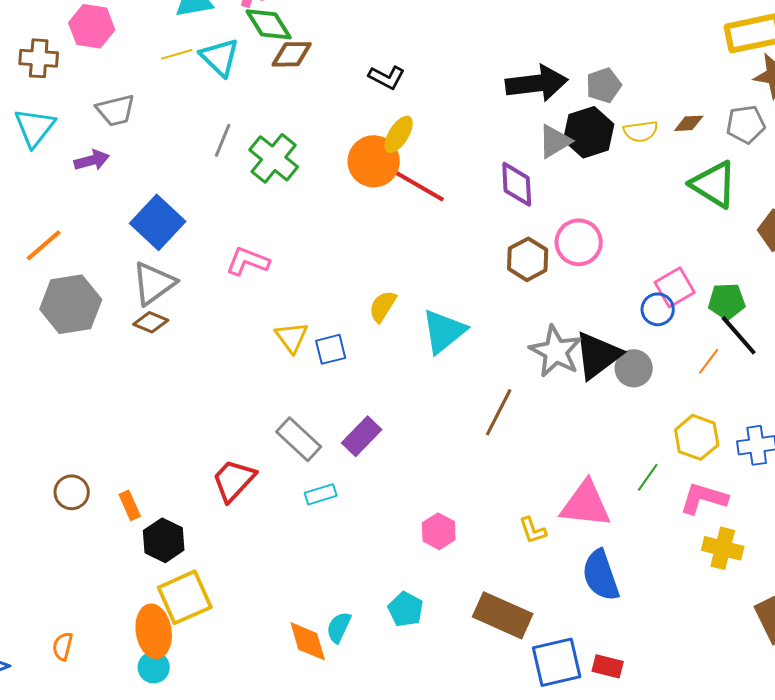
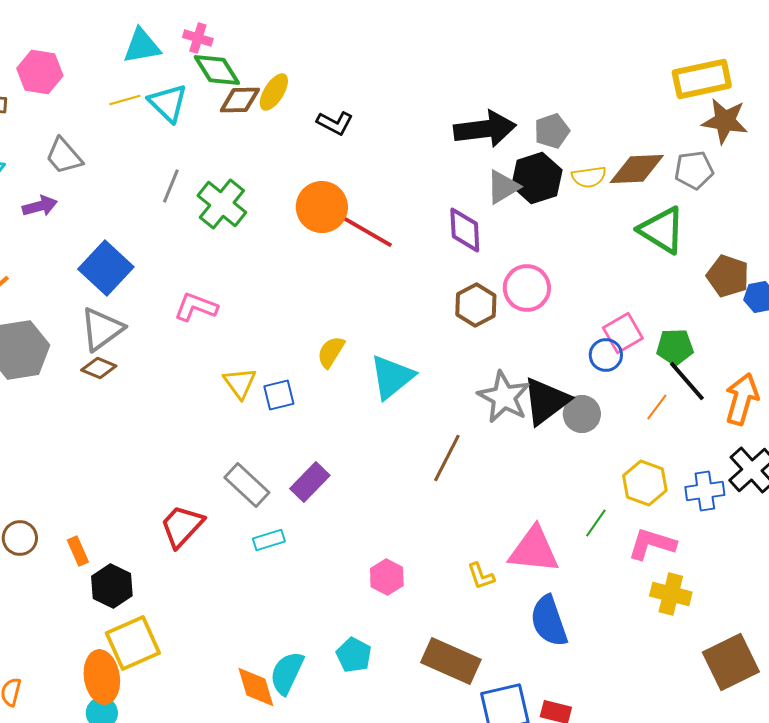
gray trapezoid: (116, 110) -> (64, 156), turned 63
brown diamond: (689, 123) -> (637, 169), size x1.8
yellow ellipse: (399, 134) -> (274, 92), moved
cyan semicircle: (339, 627) -> (287, 673), size x1.4

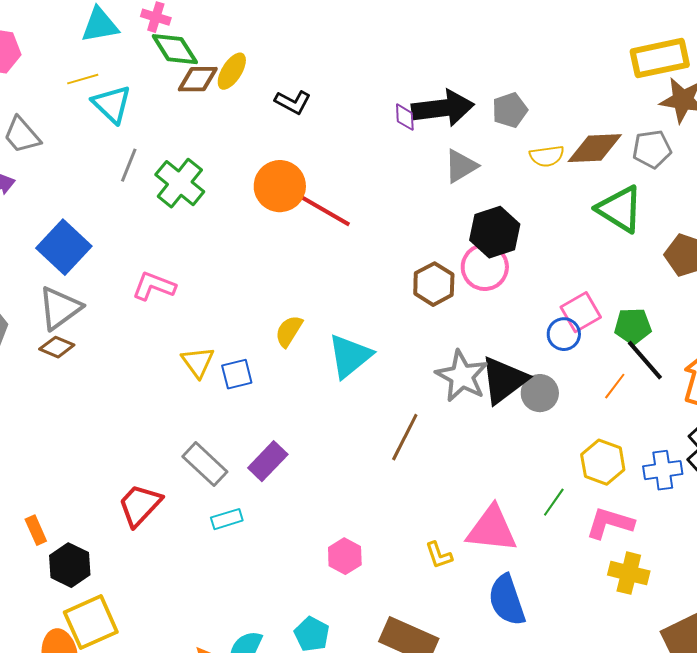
cyan triangle: (168, 103) -> (112, 104), moved
black hexagon: (537, 178) -> (495, 232), moved
purple diamond: (465, 230) -> (405, 117), moved, size x0.6

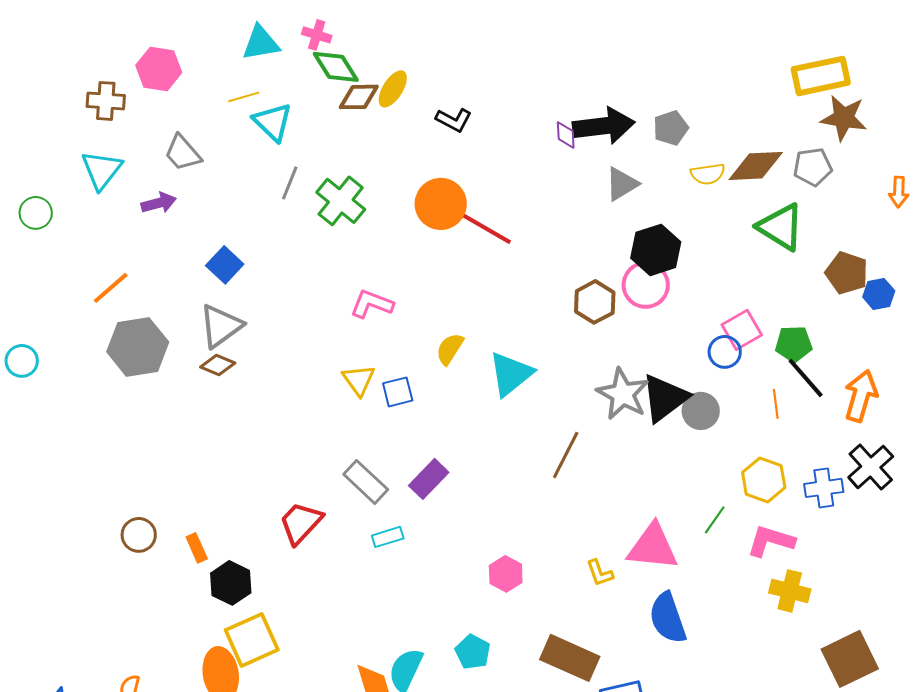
blue square: (64, 247) -> (225, 265), size x0.7
pink L-shape: (154, 286) -> (372, 304), moved
orange line: (615, 386) -> (776, 404), turned -44

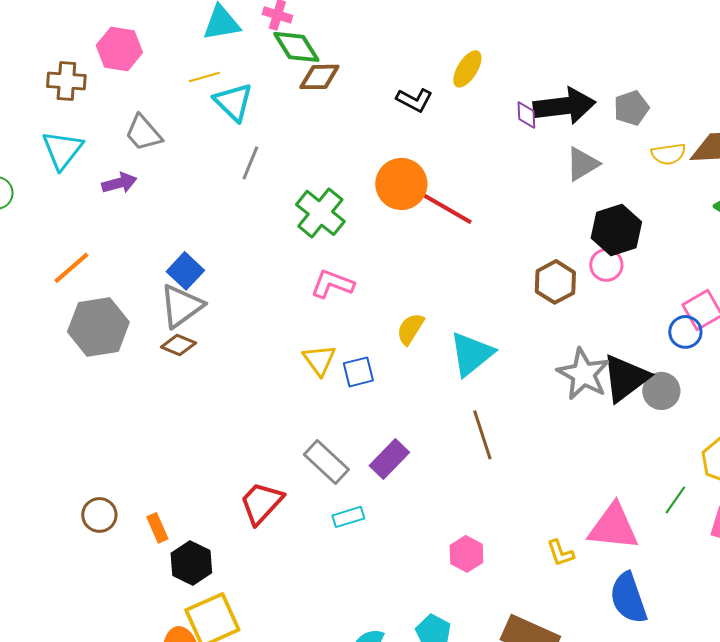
yellow ellipse: (393, 89) -> (467, 69), moved
green cross: (341, 201) -> (320, 213), moved
blue square: (225, 265) -> (185, 271), moved
pink circle: (646, 285) -> (606, 265), size x0.7
brown line: (566, 455) -> (482, 435), moved, turned -45

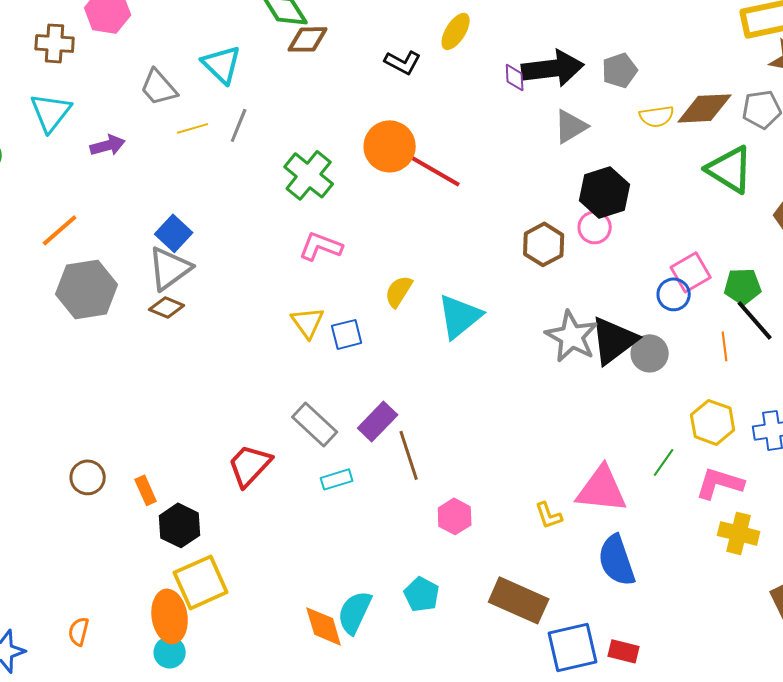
yellow line: (204, 77) -> (193, 128), moved
gray trapezoid: (143, 133) -> (159, 87), moved
brown line: (482, 435) -> (409, 455), moved

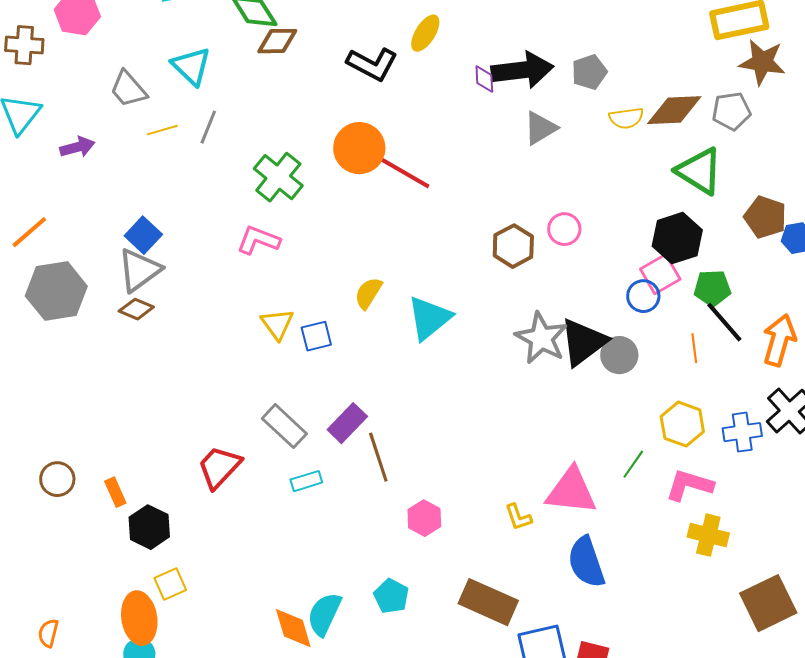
black L-shape: (403, 62) -> (372, 64), size x1.4
black hexagon: (605, 192) -> (677, 238), moved
pink L-shape: (321, 246) -> (258, 240), moved
yellow square: (201, 582) -> (170, 584), size x0.6

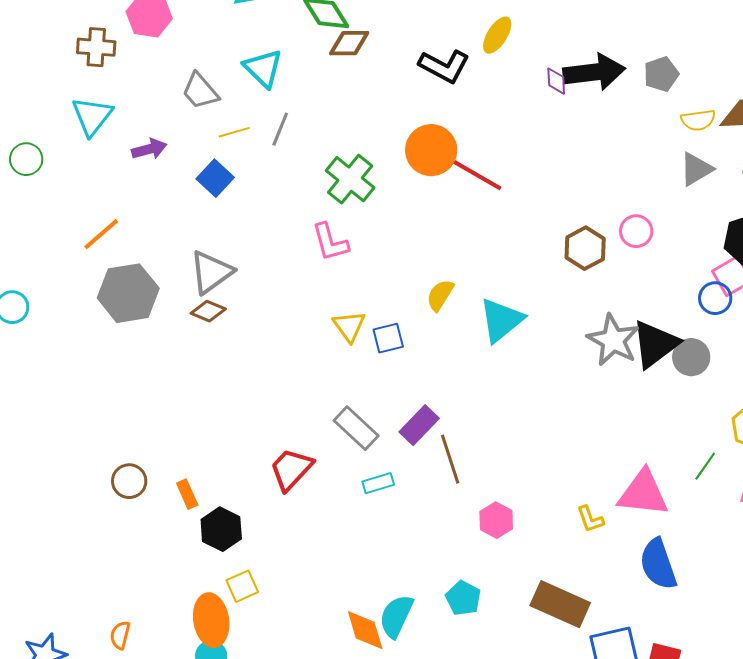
gray triangle: (540, 128) -> (696, 169), moved
blue square: (143, 235) -> (215, 178), moved
pink L-shape: (258, 240) -> (330, 242), turned -126

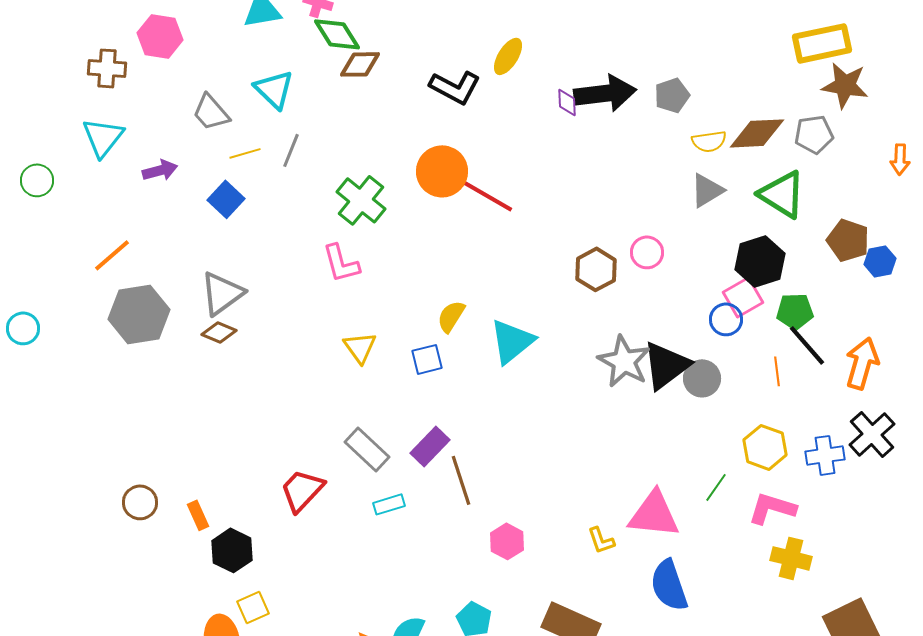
blue square: (388, 338) -> (427, 359), moved

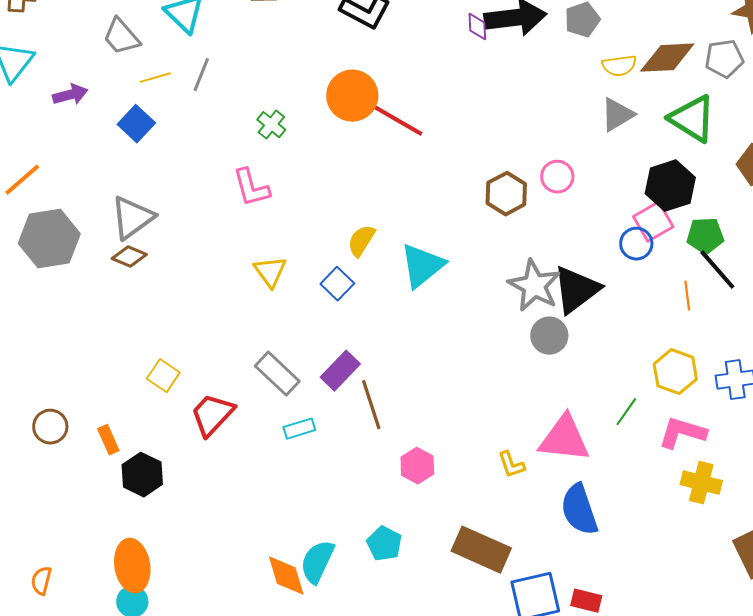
green cross: (361, 200) -> (271, 125), size x0.6
blue square: (427, 359) -> (337, 284), turned -32
gray circle: (702, 378) -> (549, 336), moved
yellow square: (253, 607) -> (163, 376), moved, turned -32

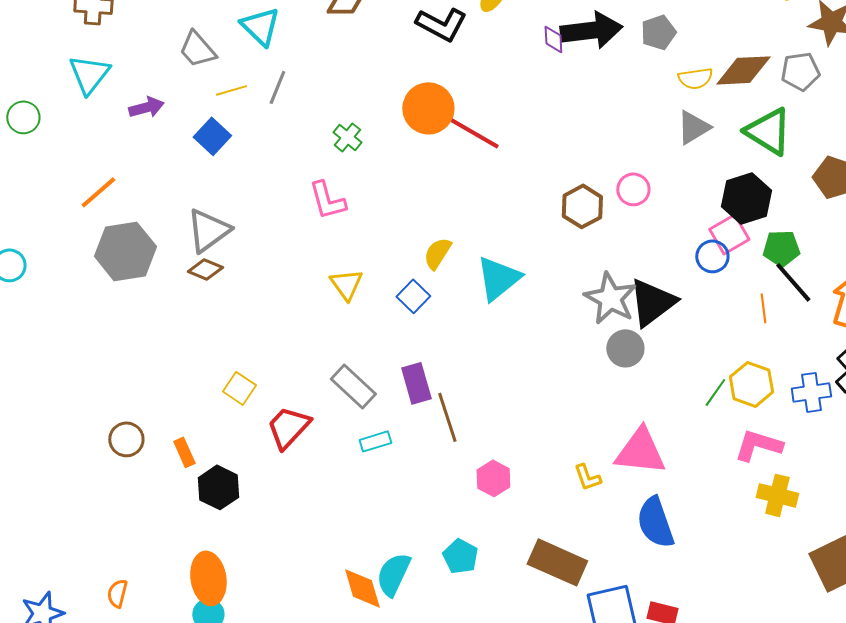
purple rectangle: (340, 371) -> (416, 383), turned -60
green line: (626, 412) -> (715, 392), moved

